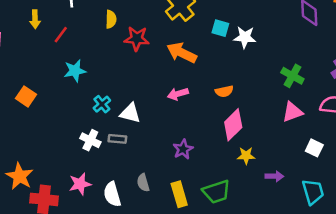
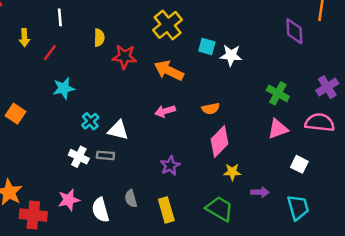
green trapezoid: (216, 192) -> (220, 209), moved, turned -132

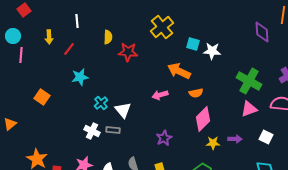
orange arrow: (169, 71) -> (179, 71), moved
green cross: (278, 93) -> (249, 81), size x1.4
white triangle: (118, 130) -> (123, 110), turned 36
purple arrow: (260, 192) -> (235, 139), moved

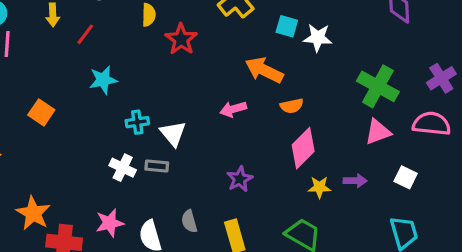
red star: (128, 52) -> (181, 39), turned 30
cyan cross: (101, 103) -> (137, 122), turned 32

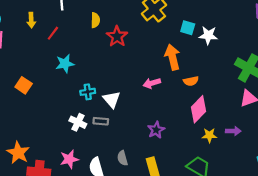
orange arrow: (264, 70) -> (172, 57), turned 50

